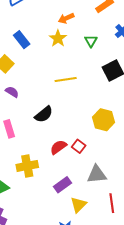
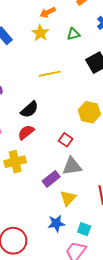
green triangle: (91, 41) -> (73, 34), turned 48
red semicircle: (58, 147) -> (26, 132), moved
gray triangle: (97, 174) -> (72, 166), moved

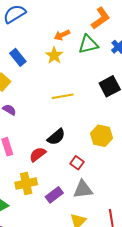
green triangle: (73, 34) -> (88, 44), moved, size x1.5
black semicircle: (29, 109) -> (56, 137), moved
purple rectangle: (51, 179) -> (54, 195), moved

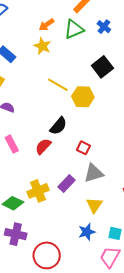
yellow line: (63, 96) -> (58, 85), turned 50
yellow hexagon: (101, 136) -> (83, 97), moved
yellow cross: (26, 183) -> (38, 191), moved

